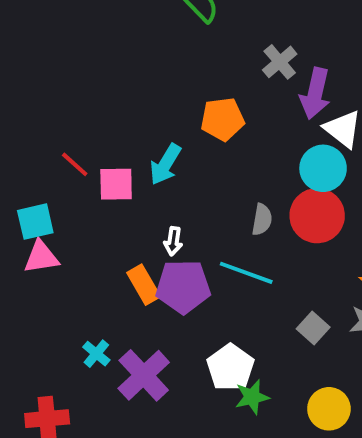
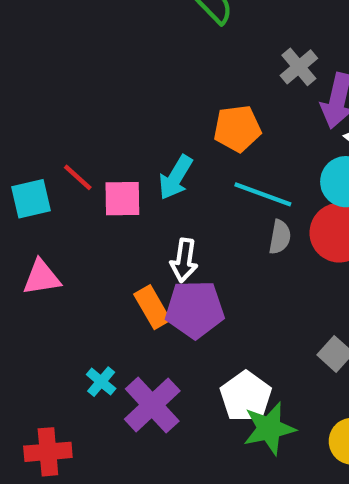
cyan square: (35, 222) -> (31, 199), moved
white arrow: (173, 241) -> (184, 260), size x1.4
cyan line: (246, 273) -> (263, 194), moved
green star: (252, 397) -> (269, 428), size x1.4

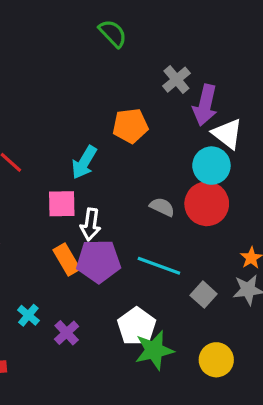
cyan line: (263, 194) -> (159, 266), moved
pink square: (122, 199) -> (62, 204), moved
gray semicircle: (280, 237) -> (162, 207), turned -75
purple cross: (152, 405) -> (67, 333), size x0.6

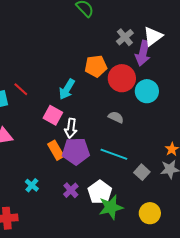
white triangle: (227, 134) -> (153, 36), moved, turned 45
pink square: (62, 204) -> (53, 115), turned 30
red circle: (207, 204) -> (122, 78), moved
purple cross: (67, 333) -> (71, 190), moved

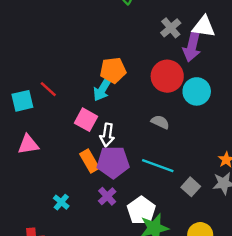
white triangle: (153, 36) -> (204, 27), turned 45
orange pentagon: (96, 66) -> (113, 70), moved
purple cross: (71, 190) -> (107, 196), moved

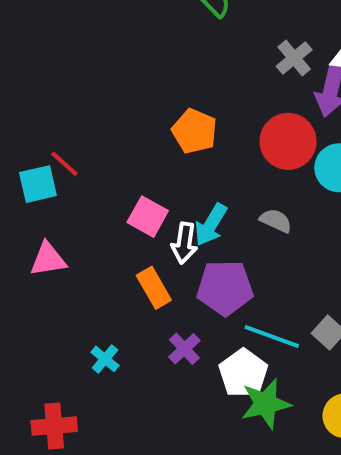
orange pentagon: (113, 70) -> (194, 131), turned 30
red line: (48, 89) -> (64, 164), moved
cyan arrow: (102, 89) -> (211, 225), moved
purple pentagon: (113, 162) -> (225, 288), moved
cyan line: (158, 166) -> (272, 337), moved

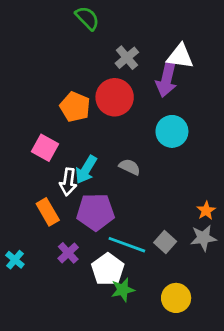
gray cross: (294, 58) -> (127, 58), moved
red circle: (288, 141) -> (115, 97), moved
pink square: (148, 217) -> (45, 148), moved
green star: (266, 404) -> (123, 290), size x0.7

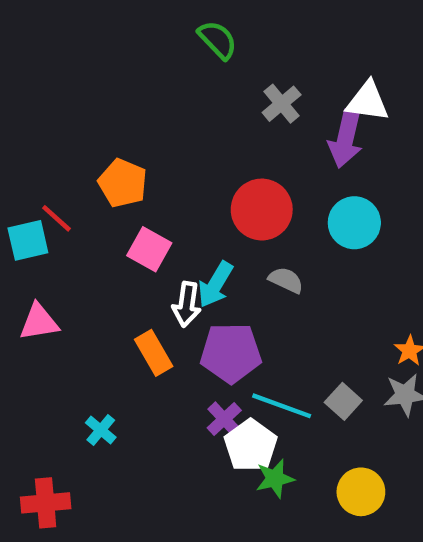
red circle: (115, 97) -> (262, 210), moved
orange pentagon: (75, 107) -> (123, 183), moved
purple cross: (68, 253) -> (224, 419), moved

